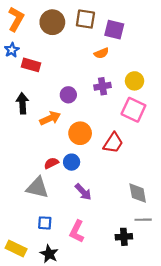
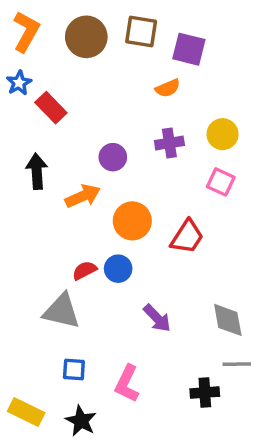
red rectangle: (31, 65) -> (51, 108), turned 30
pink square: (133, 110) -> (221, 182), size x0.7
purple arrow: (83, 192) -> (157, 318), moved

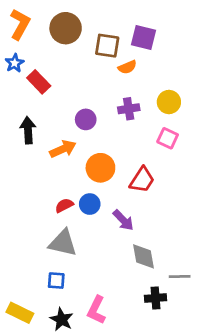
brown square: (141, 32) -> (107, 46), moved
gray triangle: (62, 311) -> (63, 243), moved
purple arrow: (157, 318) -> (123, 220), moved
gray diamond: (228, 320) -> (143, 256), moved
pink L-shape: (127, 384) -> (96, 310), moved

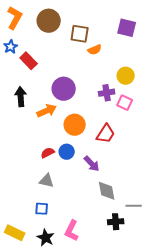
purple square: (143, 38) -> (127, 28), moved
purple cross: (129, 109) -> (107, 93), moved
purple circle: (86, 119) -> (64, 89), size x1.5
gray triangle: (63, 243) -> (47, 181), size x0.7

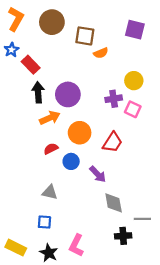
black arrow: (21, 97) -> (38, 92), moved
red semicircle: (48, 153) -> (51, 149), moved

